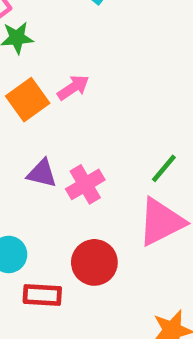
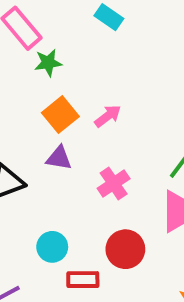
pink arrow: (73, 87) -> (108, 116), moved
purple triangle: (42, 173) -> (59, 158), moved

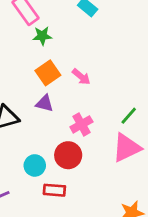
pink arrow: (108, 116) -> (81, 77), turned 72
red circle: (125, 249) -> (68, 155), moved

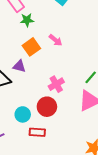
pink arrow: (81, 77) -> (56, 40), moved
purple triangle: (45, 103) -> (19, 66), moved

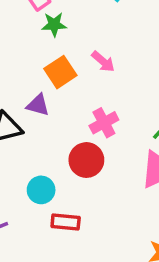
pink cross: (56, 84) -> (104, 123), moved
red circle: (47, 107) -> (86, 160), moved

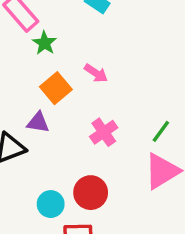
green star: (54, 24) -> (45, 43), turned -30
red circle: (86, 160) -> (91, 193), moved

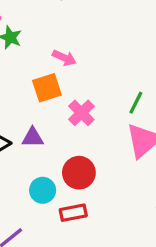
orange square: (56, 88) -> (47, 88), moved, turned 32
purple triangle: (38, 122) -> (33, 137), moved

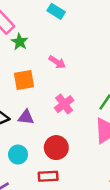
orange square: (47, 88) -> (24, 80), moved
cyan circle: (43, 190) -> (18, 155), moved

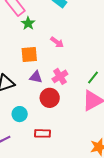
purple triangle: (26, 117) -> (36, 77), moved
red circle: (56, 148) -> (50, 98), moved

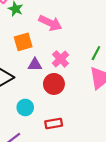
pink arrow: (57, 42) -> (50, 23), size x1.5

